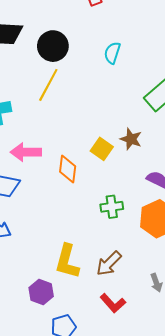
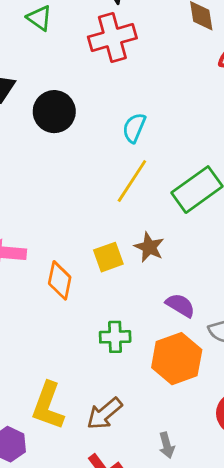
yellow line: (48, 85) -> (132, 181), moved
yellow square: (102, 149) -> (108, 257), turned 30

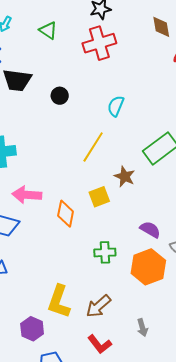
black circle: (54, 112) -> (60, 96), size x0.6
yellow line: (132, 181) -> (93, 147), moved
brown star: (149, 247) -> (125, 177), moved

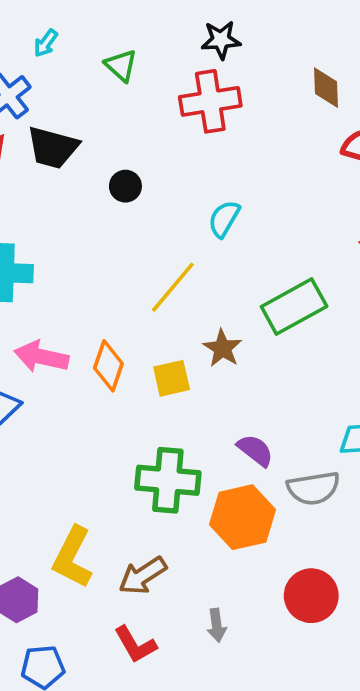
orange diamond: (66, 214) -> (108, 366), moved
green cross: (105, 252) -> (168, 480), size x1.6

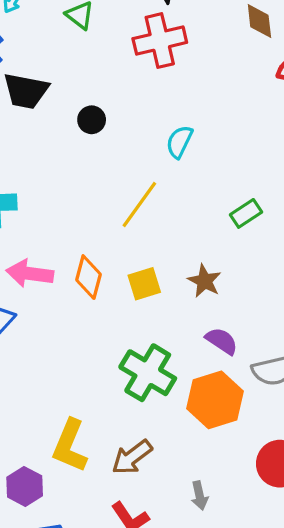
green rectangle: (294, 307) -> (246, 213), size x0.6
brown star: (222, 348) -> (205, 281), moved
green cross: (168, 480) -> (148, 373), turned 30

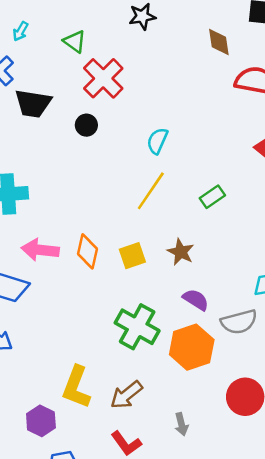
red cross: (160, 41) -> (103, 78), moved, turned -30
yellow line: (139, 205) -> (151, 191), moved

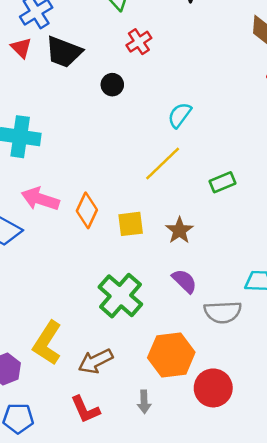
red cross: (103, 78) -> (139, 42), size x0.6
orange hexagon: (192, 347) -> (171, 355), moved

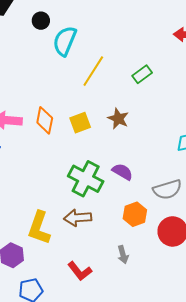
cyan semicircle: (180, 115) -> (65, 41), moved, size x1.4
purple semicircle: (184, 281) -> (122, 172), moved
gray semicircle: (223, 312) -> (167, 189), moved
orange hexagon: (171, 355) -> (135, 214), size x0.7
brown arrow: (96, 361) -> (78, 218), moved, turned 36

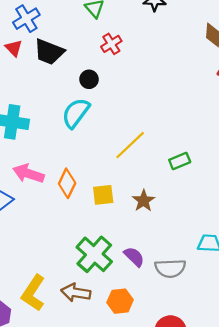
cyan semicircle: (65, 41) -> (76, 113), moved
gray semicircle: (167, 189) -> (170, 268), moved
orange hexagon: (135, 214) -> (120, 301), moved

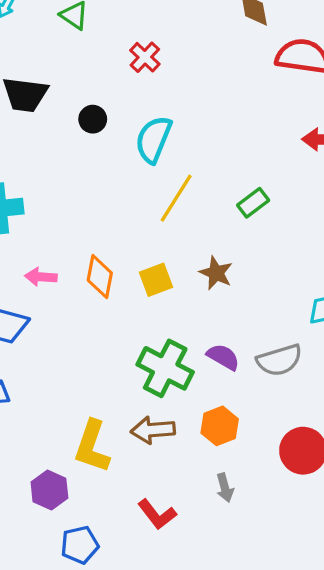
red cross: (111, 44) -> (145, 57), moved
cyan semicircle: (76, 113) -> (154, 139), moved
pink arrow: (28, 174) -> (41, 277), size x0.7

